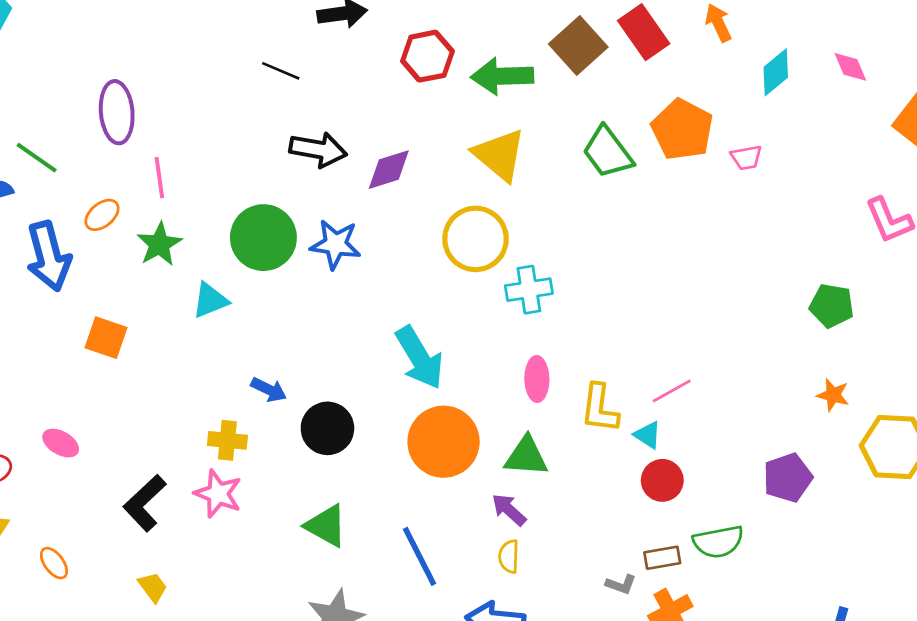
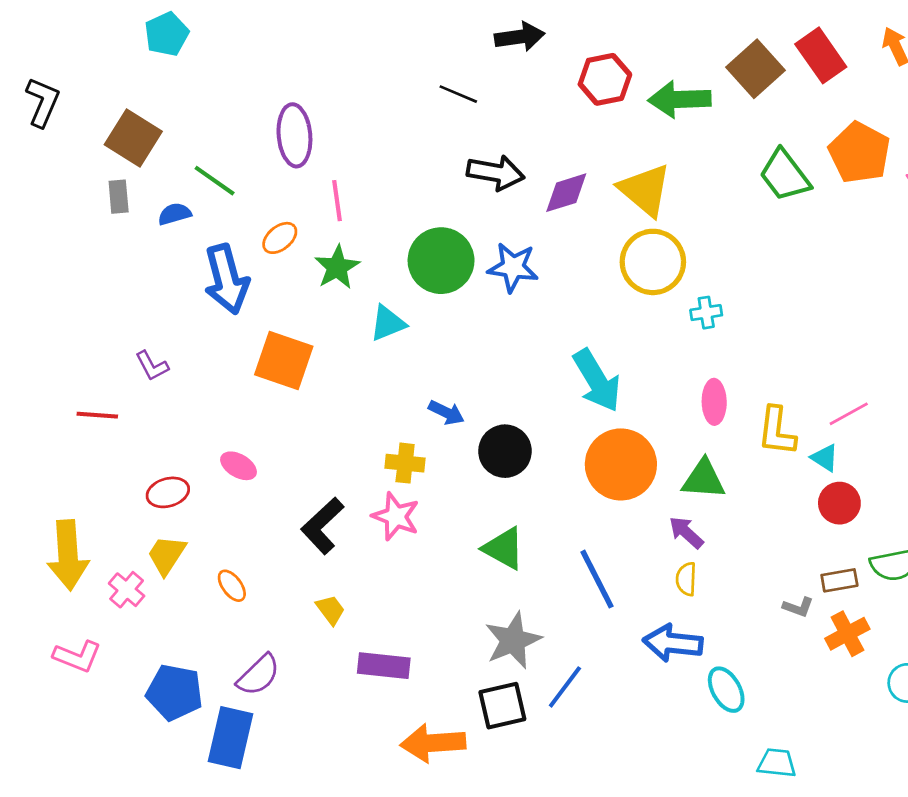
yellow triangle: (500, 155) -> (645, 190), moved
cyan cross: (529, 290) -> (706, 313), size x0.7
orange square: (106, 338) -> (284, 361), size x1.4

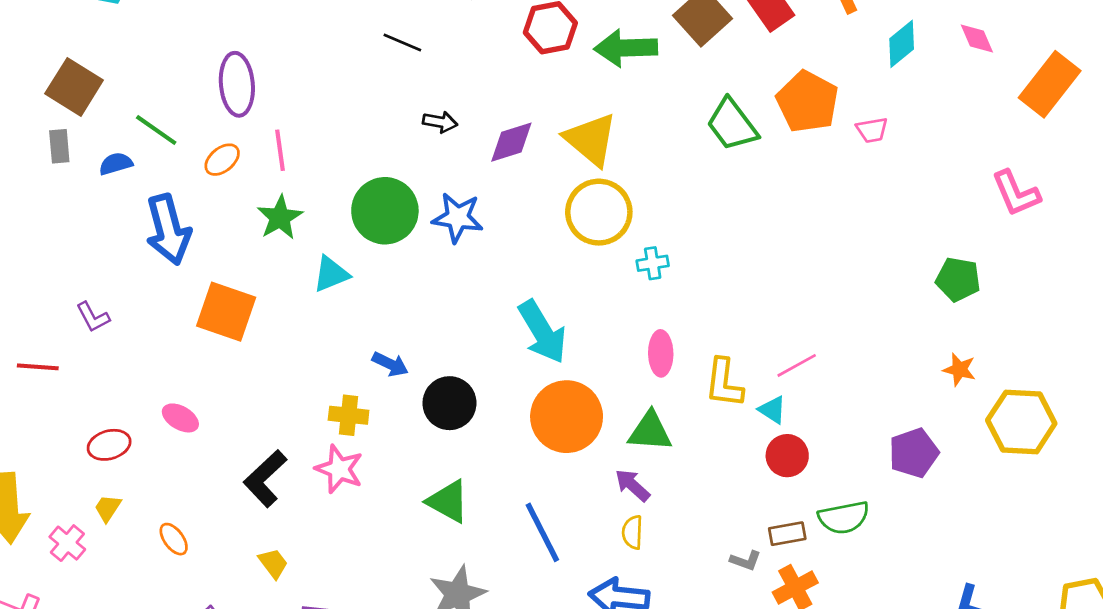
black arrow: (496, 173) -> (440, 122), size x0.6
orange ellipse: (280, 238) -> (222, 160), moved
yellow trapezoid: (167, 555) -> (108, 508), size x0.7

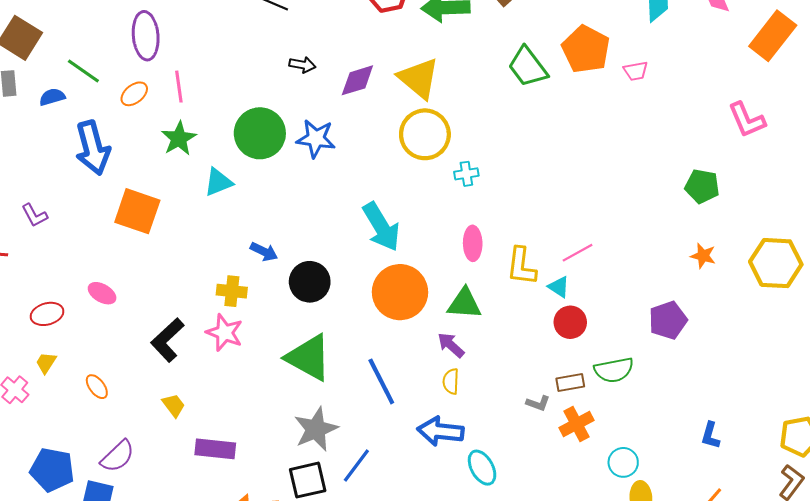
yellow hexagon: (1021, 422) -> (776, 263), moved
green triangle: (448, 501) -> (309, 358), size x1.4

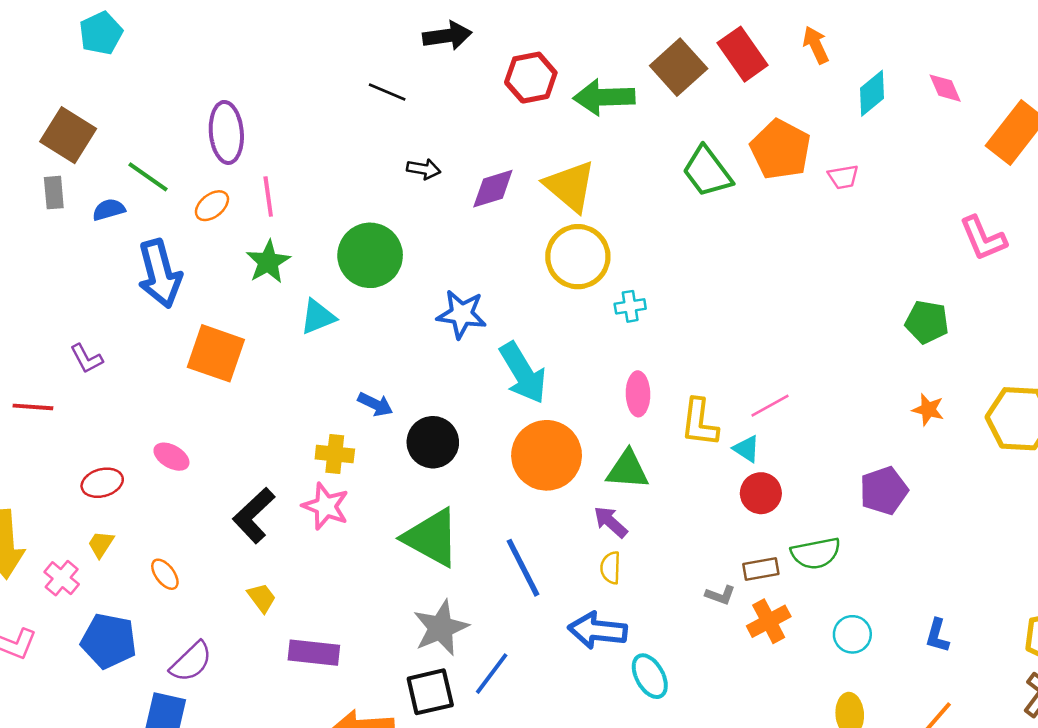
blue star: (316, 138) -> (462, 314), moved
cyan circle: (623, 462) -> (852, 634), moved
blue pentagon: (52, 470) -> (109, 641), moved

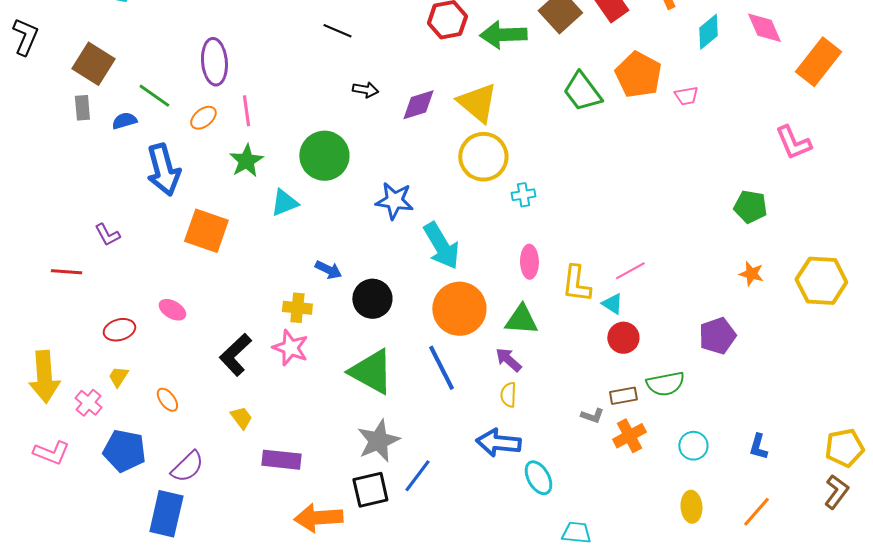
pink diamond: (945, 88) -> (764, 28), size x1.4
blue line: (523, 568) -> (441, 368), moved

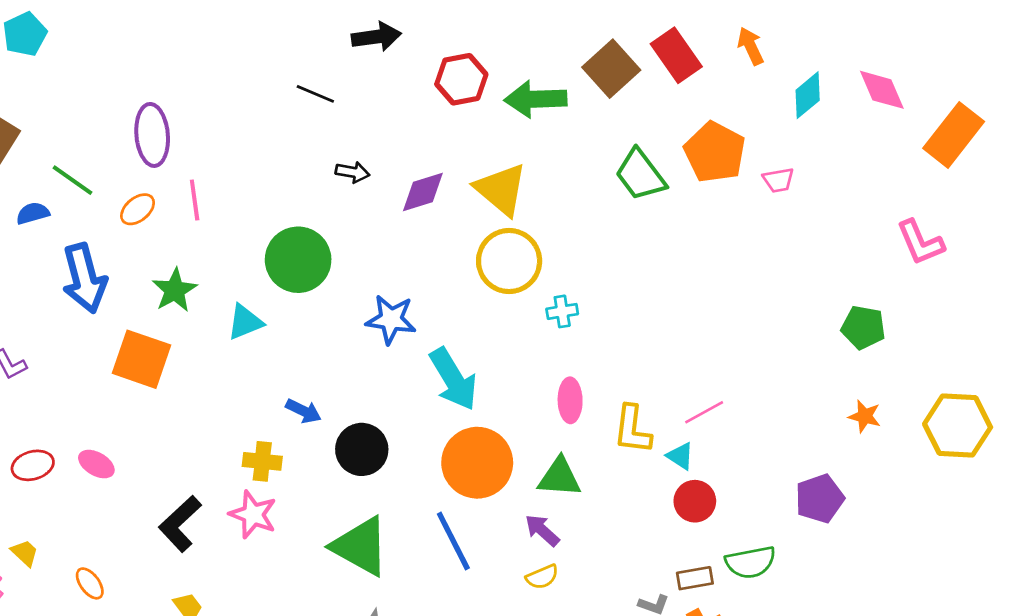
green star: (246, 161) -> (175, 290), moved
red ellipse: (119, 330) -> (33, 465), moved
yellow trapezoid: (118, 377) -> (25, 553), turned 100
yellow semicircle: (508, 395) -> (542, 577), turned -115

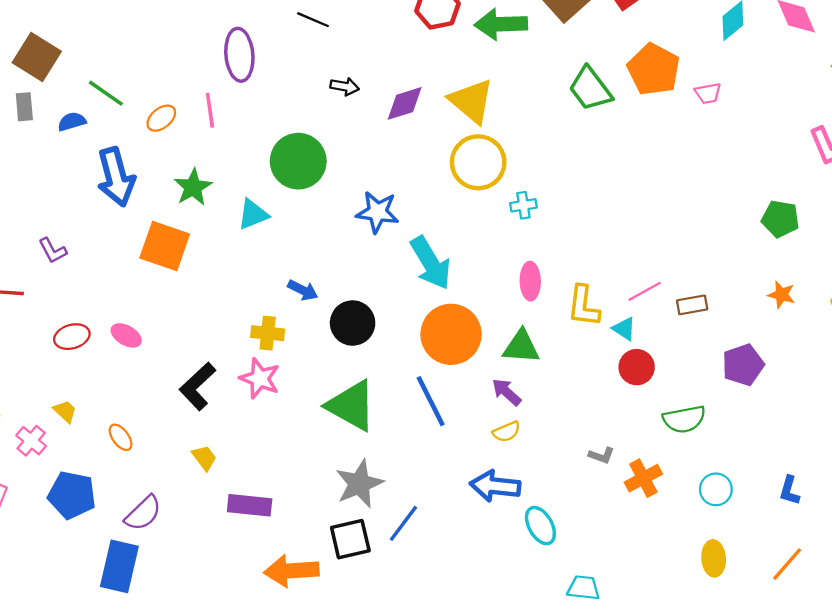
purple ellipse: (152, 135) -> (239, 55), moved
brown rectangle: (695, 578) -> (692, 305), moved

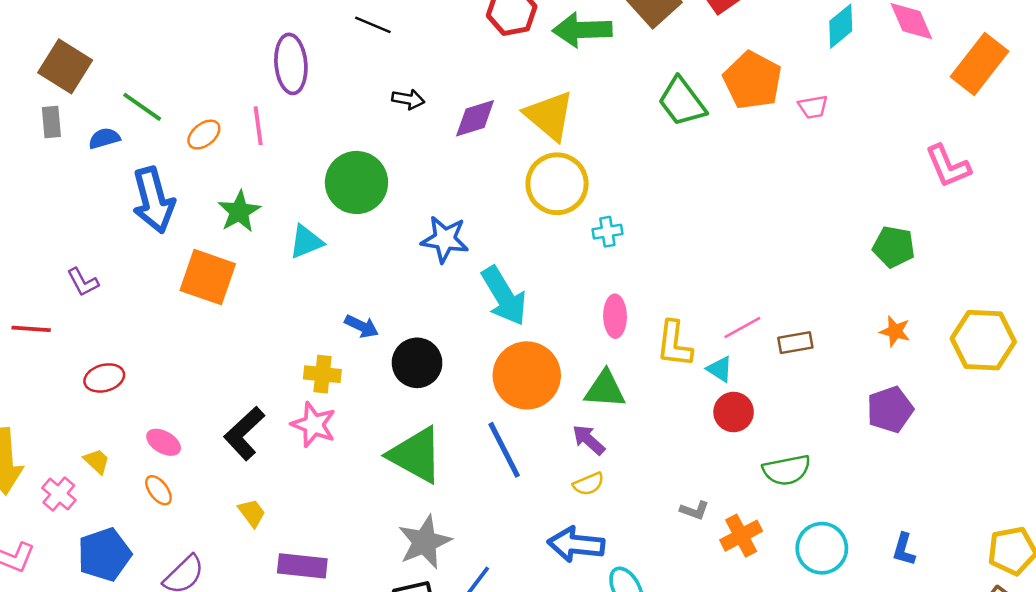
pink ellipse: (126, 335) -> (164, 442), moved
purple pentagon: (743, 365) -> (890, 409), moved
cyan circle: (716, 489) -> (822, 548), size x1.4
blue pentagon: (72, 495) -> (104, 555), turned -30

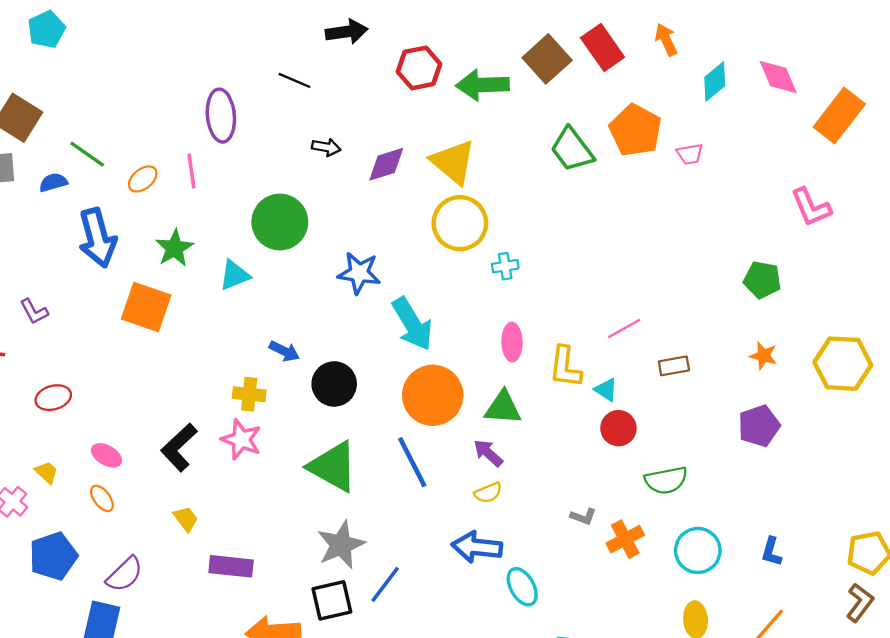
pink line: (742, 328) -> (624, 328), moved

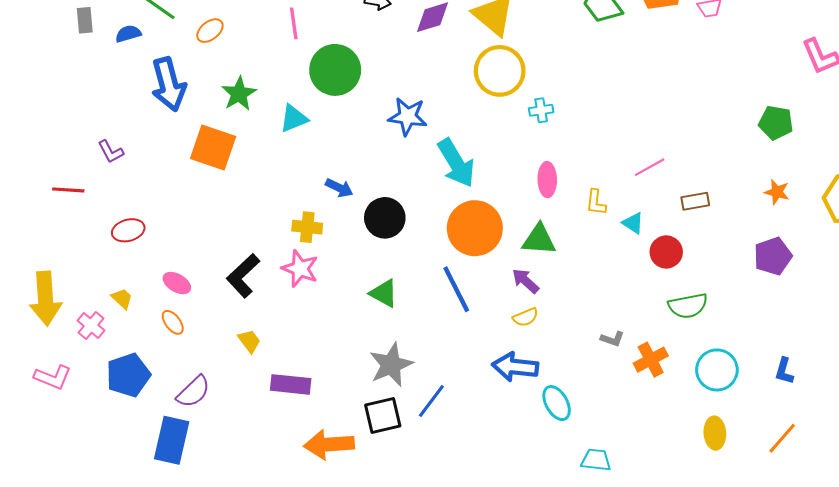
pink line: (191, 171) -> (294, 23), moved
yellow L-shape: (565, 367) -> (596, 202), size x0.7
red circle: (618, 428) -> (666, 252), moved
green triangle: (333, 467) -> (384, 293), size x0.6

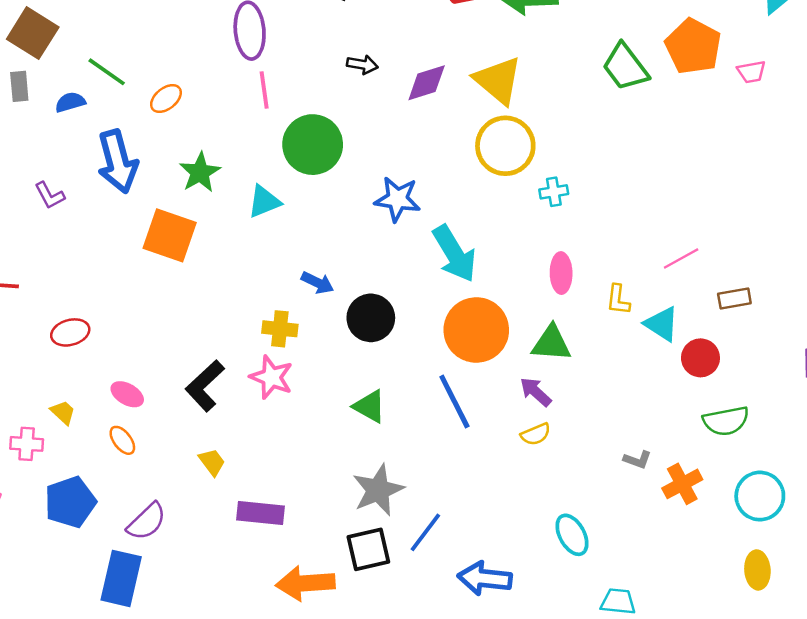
purple L-shape: (111, 152) -> (50, 195), moved
cyan triangle: (633, 223) -> (662, 324), size x1.4
pink cross: (91, 325) -> (27, 444), turned -36
blue arrow: (515, 367) -> (485, 578), moved

